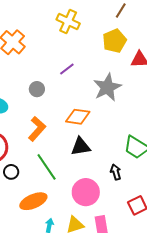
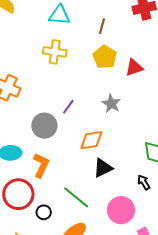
purple line: (67, 69) -> (68, 107), moved
gray star: (107, 87) -> (111, 104), size x0.7
gray circle: (37, 89) -> (44, 126), size x1.6
orange L-shape: (37, 129) -> (41, 165), moved

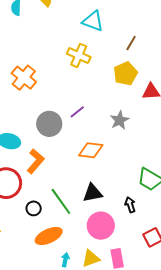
black triangle: (103, 168) -> (92, 193), moved
black circle: (44, 212) -> (34, 208), moved

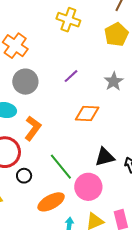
gray circle: (49, 124) -> (25, 82), moved
black triangle: (92, 193) -> (105, 157), moved
black circle: (34, 208) -> (24, 176), moved
pink circle: (101, 226) -> (88, 187), moved

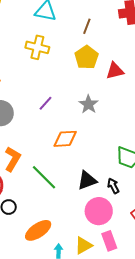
green line: (61, 167) -> (44, 177), moved
pink circle: (88, 187) -> (99, 211), moved

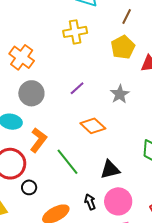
yellow cross: (37, 47) -> (75, 32), turned -30
orange diamond: (65, 139) -> (93, 126), turned 40
black arrow: (113, 186) -> (90, 202), moved

